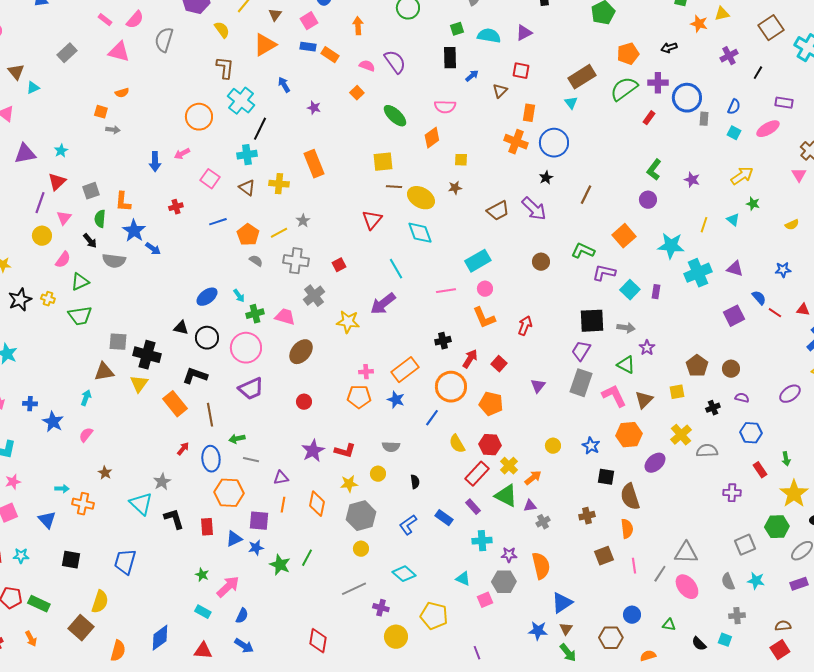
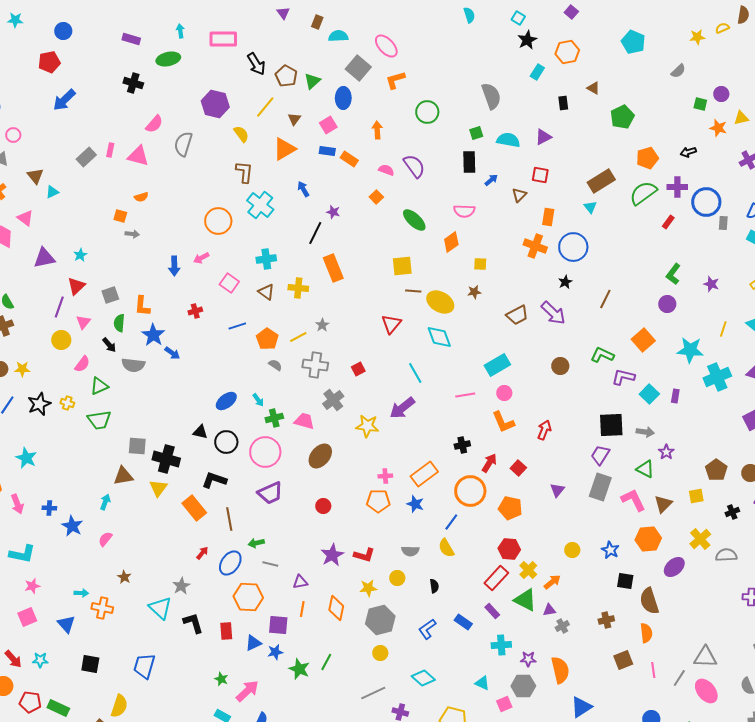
pink rectangle: (105, 20) -> (110, 150), moved, turned 64
black line: (260, 129) -> (315, 233), moved
yellow semicircle: (457, 444) -> (446, 548), moved
blue ellipse: (211, 459) -> (230, 563), turned 40

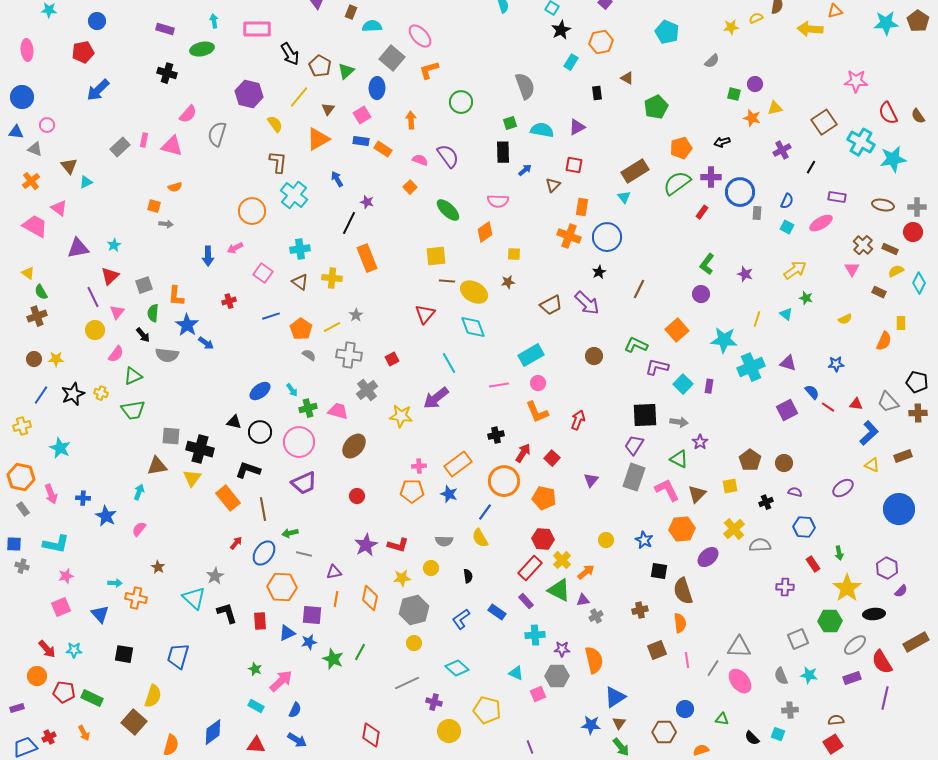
purple line: (59, 307) -> (93, 297), turned -45

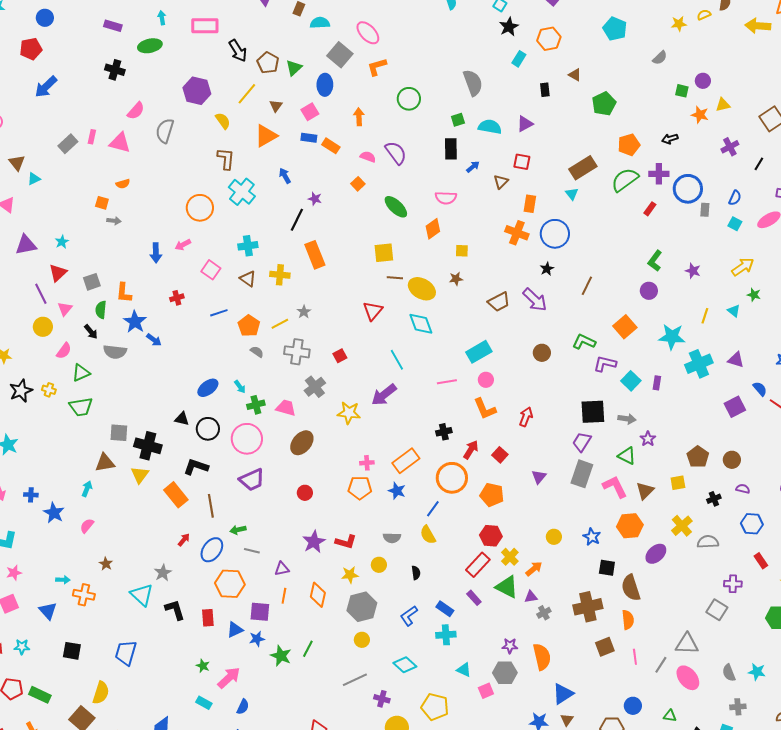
brown cross: (640, 610) -> (588, 607), size x1.8
cyan cross: (535, 635) -> (446, 635), moved
gray square: (798, 639) -> (717, 610), moved, turned -35

